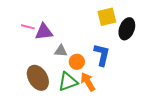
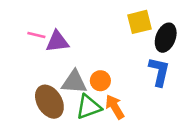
gray triangle: (61, 51) -> (74, 82), moved, size x1.5
blue L-shape: (102, 55) -> (159, 72), moved

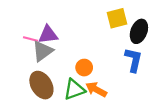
pink line: (36, 35) -> (30, 39), moved
gray triangle: (74, 82) -> (43, 51), moved, turned -40
orange arrow: (115, 107) -> (96, 89), turned -30

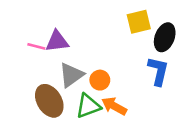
gray triangle: (43, 51) -> (71, 75), moved

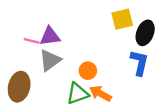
gray triangle: (71, 75) -> (50, 60), moved
brown ellipse: (49, 101) -> (19, 87), moved, turned 44

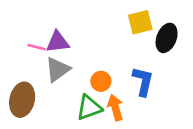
blue L-shape: (139, 63) -> (143, 81), moved
orange arrow: (100, 94) -> (115, 108), turned 45

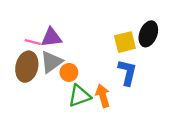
yellow square: (140, 22) -> (125, 42), moved
orange circle: (101, 81) -> (69, 72), moved
brown ellipse: (22, 100) -> (27, 67), moved

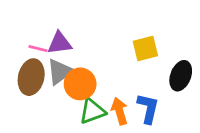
black ellipse: (148, 34) -> (181, 76), moved
orange circle: (69, 72) -> (80, 84), size x1.5
blue L-shape: (127, 72) -> (148, 108), moved

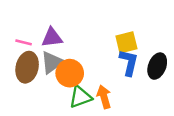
pink line: (38, 49) -> (24, 42), moved
blue L-shape: (148, 108) -> (129, 62), moved

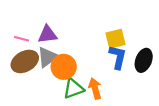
brown ellipse: (27, 67) -> (25, 61), turned 48

